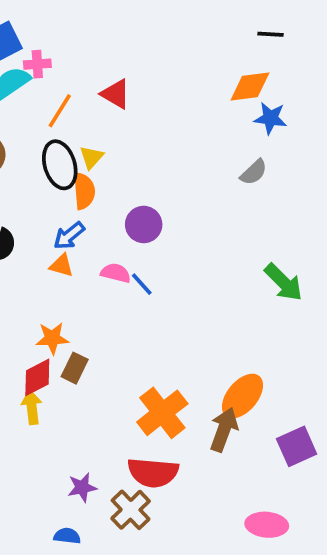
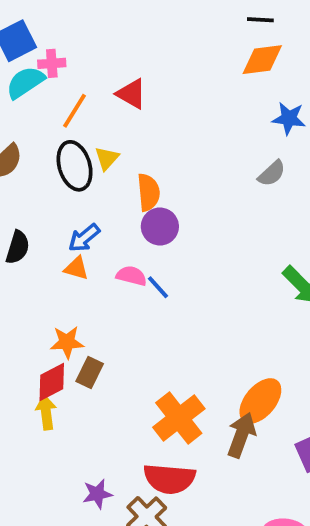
black line: (270, 34) -> (260, 20), moved
orange diamond: (250, 86) -> (262, 60), moved
orange semicircle: (84, 191) -> (148, 192), moved

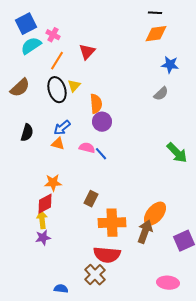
pink cross: (52, 63) -> (53, 35), moved, turned 32
red triangle: (131, 94) -> (87, 52), turned 42
brown rectangle: (90, 373) -> (91, 199), moved
orange cross: (179, 418) -> (112, 223), turned 36
purple star: (97, 494) -> (43, 238), moved

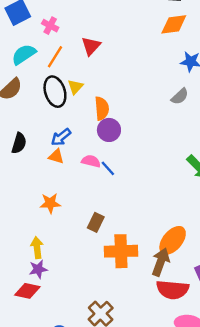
cyan semicircle: (31, 46) -> (24, 54), moved
red diamond: (45, 204) -> (27, 291), moved, turned 40
red semicircle: (107, 255) -> (173, 290), moved

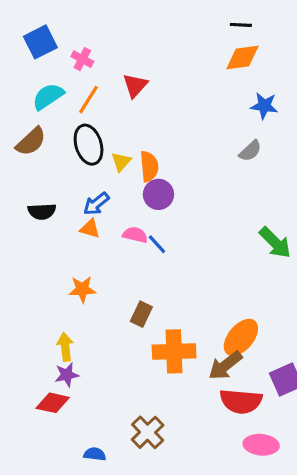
yellow triangle: (75, 87) -> (121, 162), moved
black semicircle: (19, 143) -> (42, 211), turned 70
brown arrow: (161, 262) -> (225, 365), turned -148

